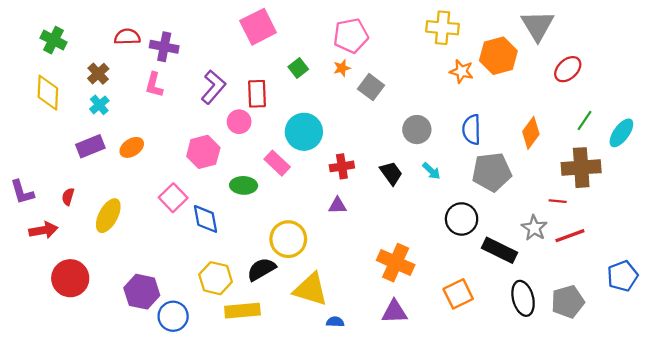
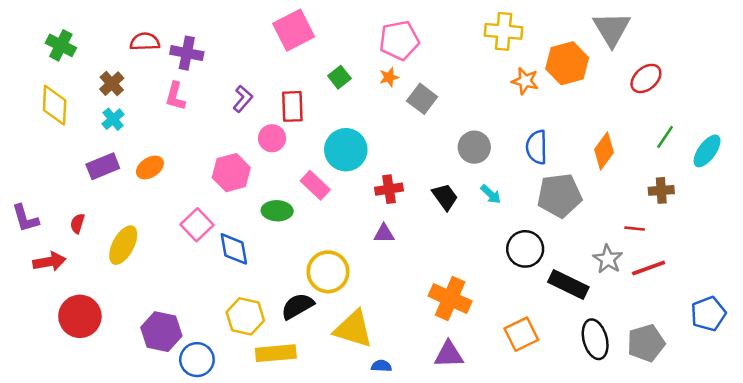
purple L-shape: (213, 87) -> (243, 99), size x0.7
brown cross: (581, 168) -> (661, 190), size x0.6

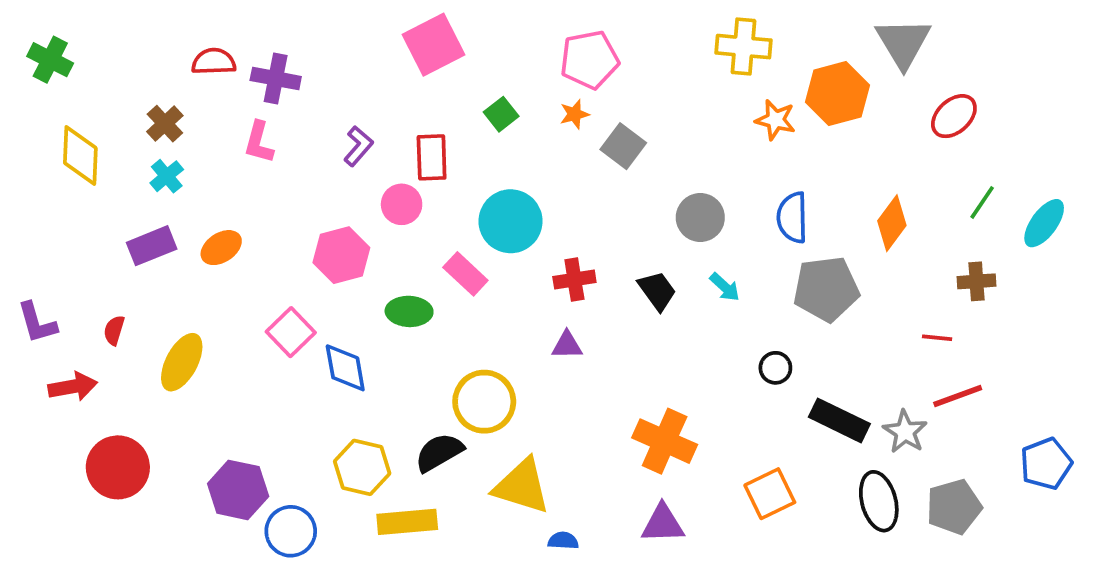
green cross: (61, 45) -> (50, 60), moved
black circle: (525, 249) -> (775, 368), size x0.6
gray star: (608, 259) -> (905, 432), moved

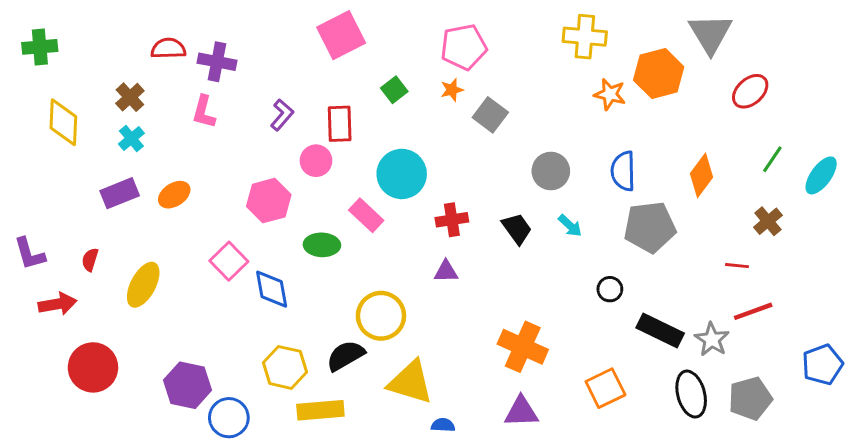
green cross: (50, 60) -> (40, 47), turned -32
brown cross: (976, 281) -> (768, 221), turned -36

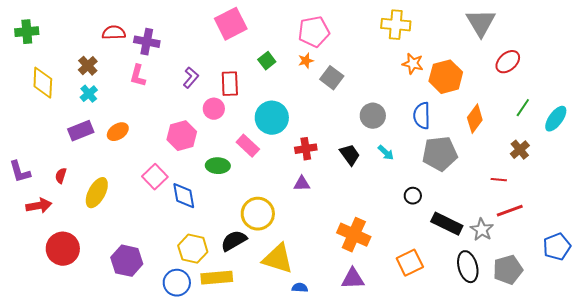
orange hexagon: (659, 74) -> (446, 77), moved
blue circle: (229, 418) -> (177, 283), moved

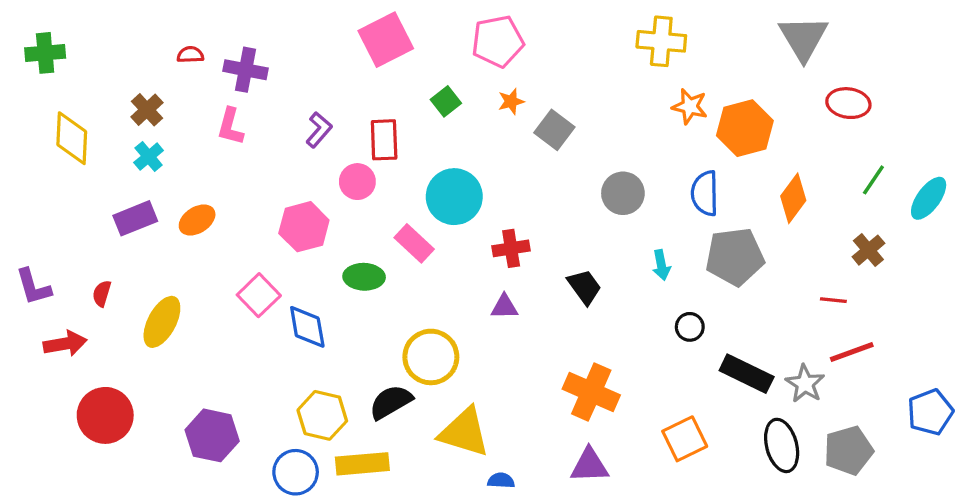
pink pentagon: (314, 32) -> (498, 41), moved
red semicircle: (114, 33) -> (190, 55), size x0.7
red ellipse: (508, 62) -> (848, 103), turned 50
cyan arrow: (386, 153) -> (661, 265), moved, turned 36
black trapezoid: (350, 155) -> (585, 287), moved

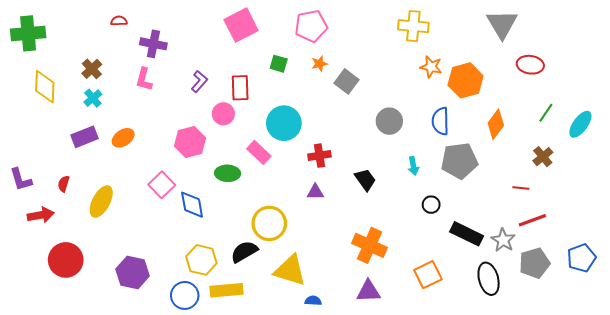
green cross: (45, 53) -> (28, 33), size x1.4
red semicircle: (190, 55) -> (119, 21), moved
green square: (446, 101) -> (279, 64), turned -36
gray pentagon: (848, 450) -> (534, 263), moved

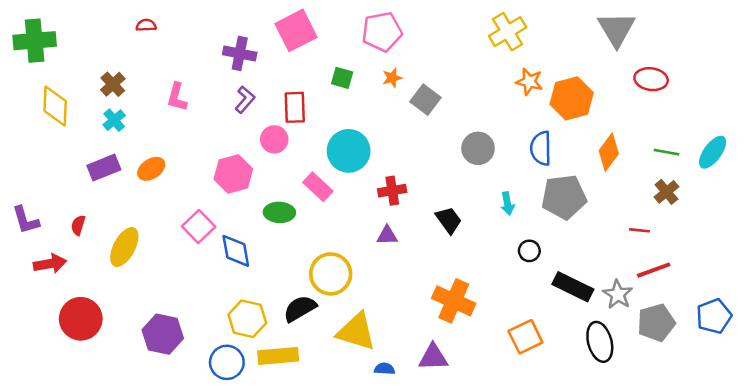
yellow cross: (413, 26) -> (508, 32), turned -36
purple cross: (153, 44) -> (240, 53), moved
green line: (546, 113) -> (666, 152), moved, turned 66
purple triangle: (368, 291) -> (433, 357), moved

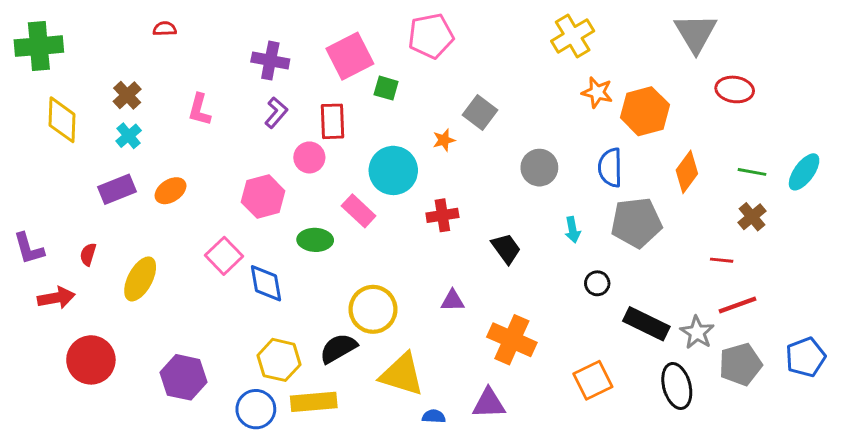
pink square: (296, 30) -> (350, 56), moved
orange star: (392, 78) -> (444, 140), moved
purple triangle: (387, 235) -> (453, 301), moved

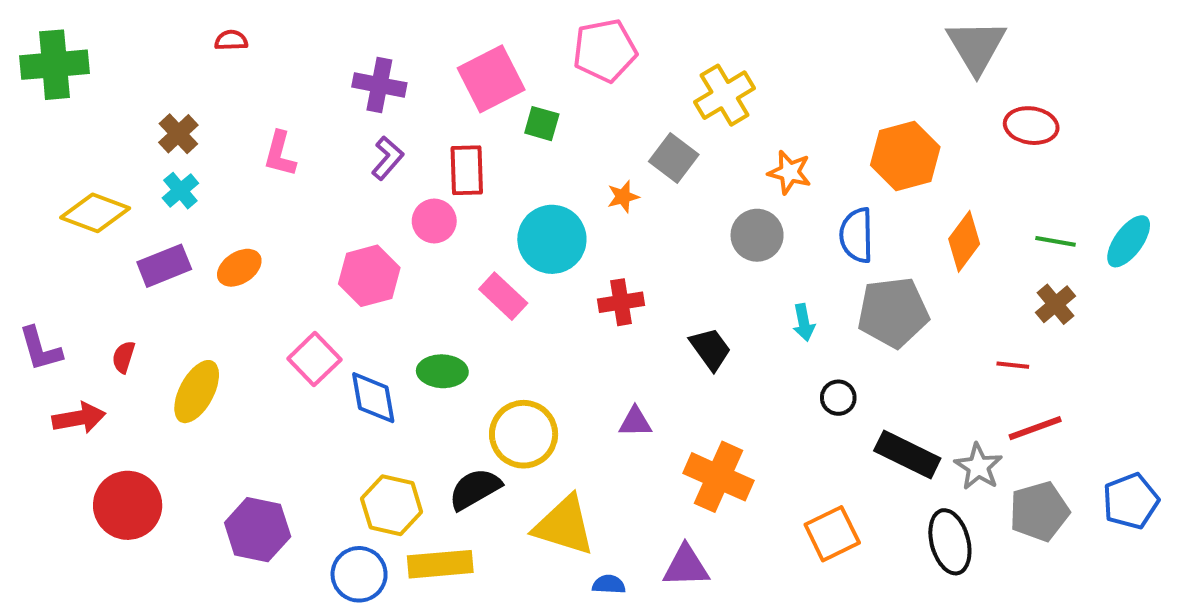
yellow cross: (573, 36) -> (725, 95), moved
orange star: (597, 92) -> (790, 172), moved
yellow diamond: (62, 120) -> (95, 213), moved, turned -72
green ellipse: (315, 240) -> (442, 371), moved

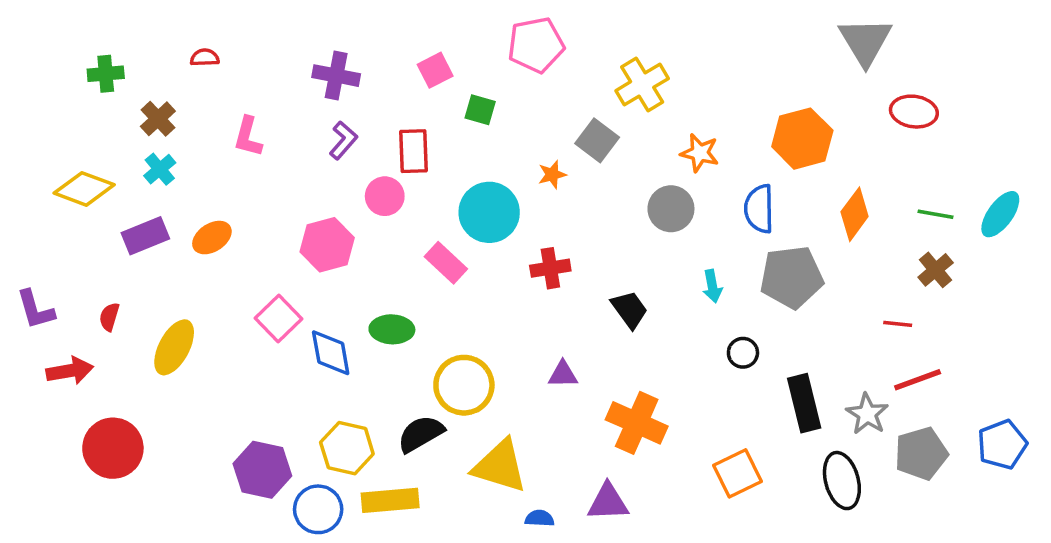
red semicircle: (231, 40) -> (205, 58), moved
green cross: (55, 65) -> (106, 74), moved, size x0.6
pink square: (491, 79) -> (435, 70), size x0.6
black rectangle: (907, 455) -> (804, 403), turned 50
purple hexagon: (258, 530) -> (262, 470), moved

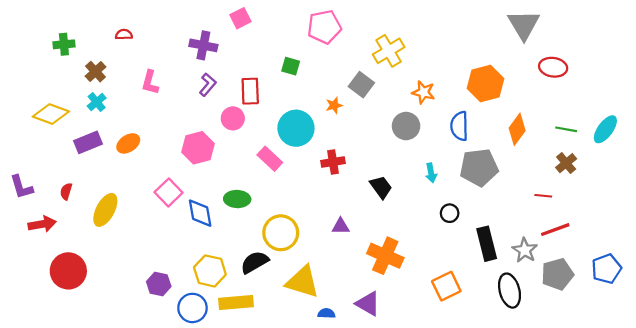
pink square: (435, 70) -> (240, 18), moved
purple hexagon: (262, 470) -> (159, 284), size x0.7
purple triangle: (608, 502) -> (368, 304), turned 32

